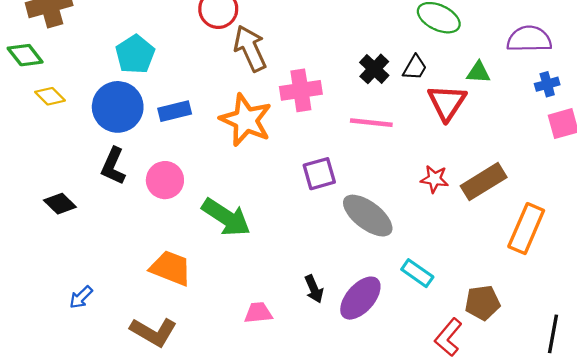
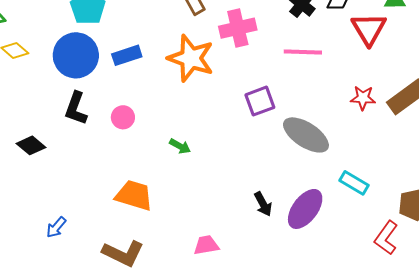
pink circle: (165, 180) -> (123, 117), size x0.7
green arrow: (226, 217) -> (180, 146), size x0.5
pink trapezoid: (258, 313) -> (206, 245), moved

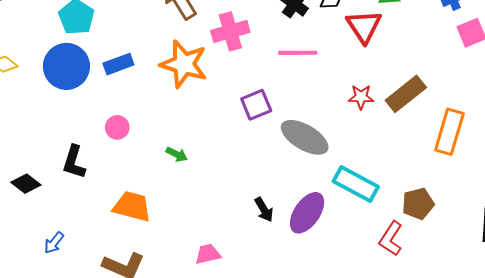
black L-shape: (76, 108) -> (74, 162), moved
black diamond: (31, 145) -> (26, 184), moved
cyan rectangle: (354, 183) -> (356, 184), size x1.5

